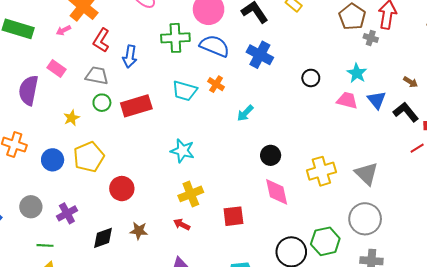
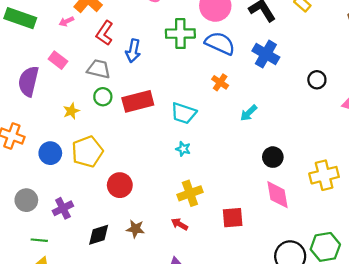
cyan trapezoid: (185, 91) -> (184, 113), moved
cyan star: (182, 151) -> (183, 149), size x0.6

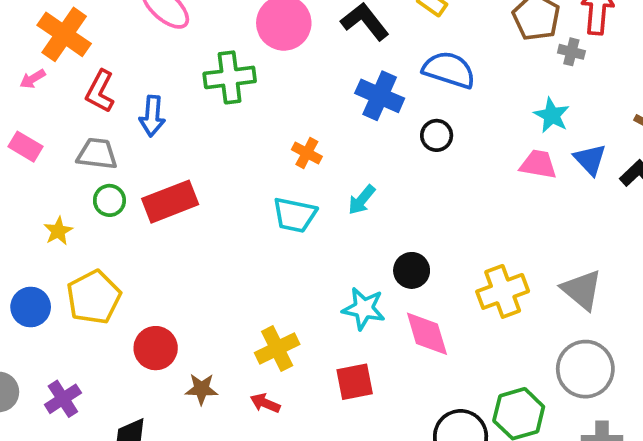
blue semicircle: (220, 43) -> (449, 70), moved
black circle: (317, 80) -> (437, 135), moved
cyan trapezoid: (184, 113) -> (295, 215), moved
cyan star: (183, 149) -> (364, 309), moved, size x1.6
brown star: (135, 229) -> (201, 389), moved

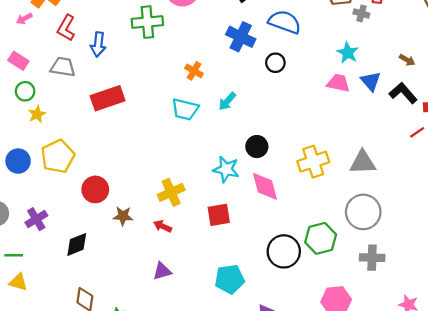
green circle: (109, 200) -> (25, 91), moved
gray triangle: (582, 290) -> (363, 162), turned -44

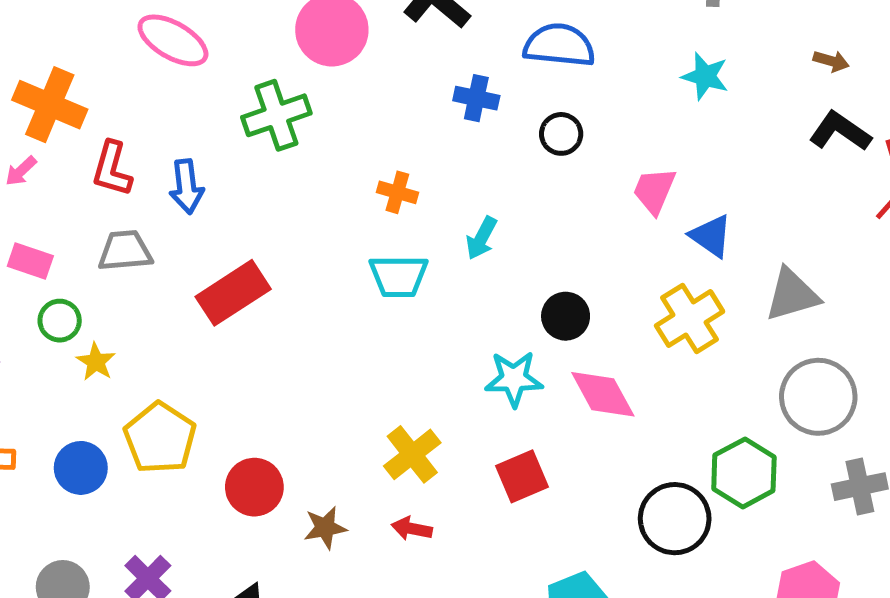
blue cross: (241, 37) -> (476, 98), size x0.7
blue triangle: (371, 81) -> (711, 236), moved
pink trapezoid: (338, 83) -> (654, 191), moved, turned -65

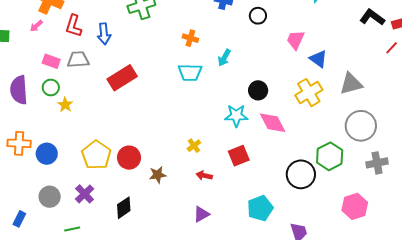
pink rectangle: (30, 261) -> (51, 61), moved
yellow pentagon: (160, 438) -> (96, 155), moved
yellow cross: (412, 454) -> (194, 146), size x0.6
blue circle: (81, 468) -> (47, 154), moved
red arrow: (412, 529) -> (204, 176), moved

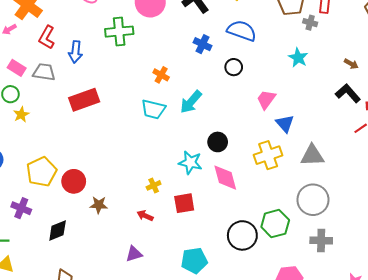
cyan arrow: (224, 58) -> (191, 102), size x1.4
yellow cross: (194, 146) -> (154, 185), moved
purple cross: (85, 194) -> (21, 208), turned -36

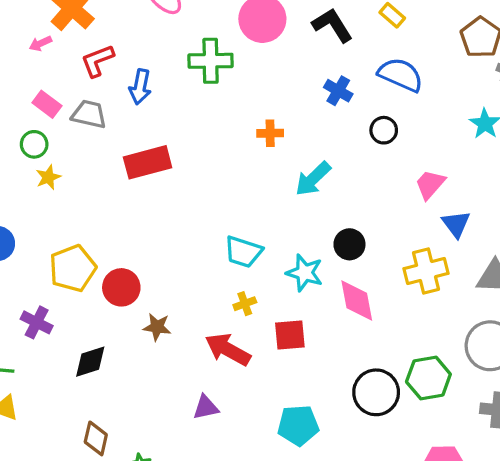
red L-shape: (47, 37) -> (97, 61), turned 35
orange cross: (161, 75) -> (270, 133), turned -35
cyan trapezoid: (153, 109) -> (243, 252), moved
red arrow: (145, 216) -> (228, 349), size x1.8

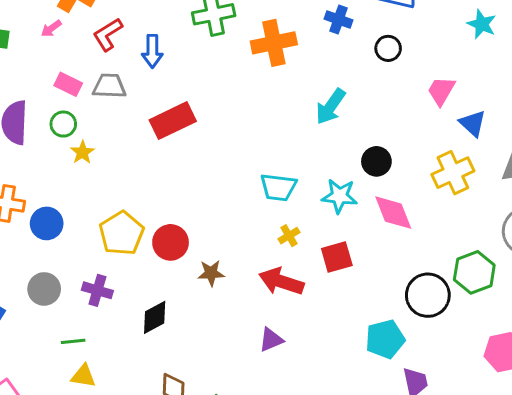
orange cross: (270, 133) -> (274, 43), moved, size x1.8
cyan pentagon: (298, 425) -> (385, 339), moved

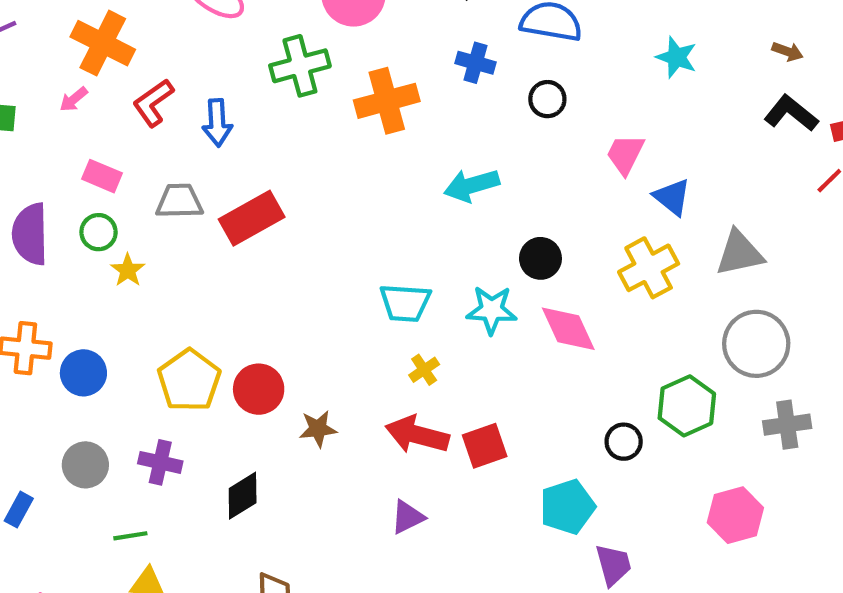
gray trapezoid: (109, 86) -> (179, 201), moved
cyan arrow: (331, 106) -> (472, 185), turned 42
red square: (337, 257) -> (485, 446), moved
black circle: (428, 295) -> (624, 442), size x0.6

